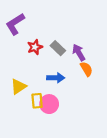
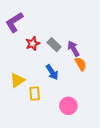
blue arrow: (56, 78) -> (52, 72), turned 56
pink circle: (49, 104) -> (68, 106), moved

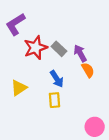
red star: (33, 44) -> (36, 48), size x1.5
yellow rectangle: (35, 94) -> (54, 100), moved
pink circle: (68, 106) -> (95, 127), moved

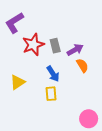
gray rectangle: (59, 49) -> (55, 46), turned 32
purple arrow: (80, 53) -> (75, 50), turned 91

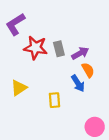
red star: (33, 45) -> (36, 48), turned 30
blue arrow: (53, 74) -> (78, 83), moved

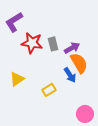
orange semicircle: (88, 70) -> (79, 63), size x1.5
yellow rectangle: (54, 100) -> (49, 90), turned 64

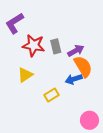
blue arrow: (70, 75) -> (74, 79), turned 105
yellow triangle: (17, 79) -> (25, 75), moved

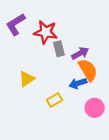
red star: (34, 45) -> (46, 32), moved
pink circle: (89, 120) -> (95, 108), moved

